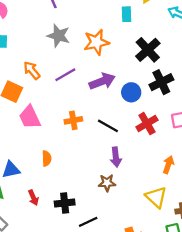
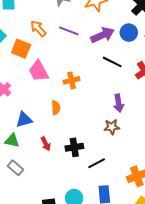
purple line: (65, 75) -> (69, 31), turned 54
blue circle: (131, 92) -> (129, 33), moved
orange cross: (73, 120) -> (72, 80), moved
black line: (108, 126) -> (112, 62), moved

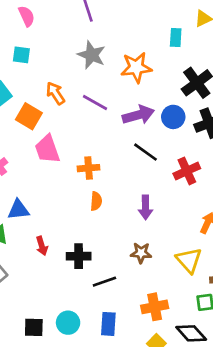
orange semicircle: (56, 108) -> (96, 201), moved
brown star: (112, 127) -> (141, 253), moved

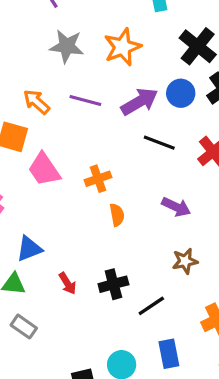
purple arrow: (145, 207) -> (176, 207), turned -50

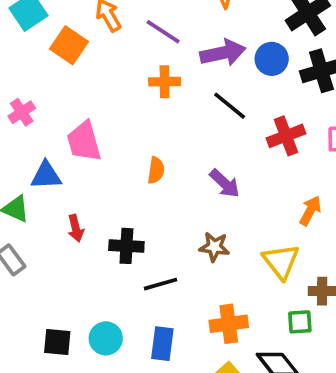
pink trapezoid: (44, 169) -> (84, 141), moved
orange cross: (98, 179) -> (165, 82), moved

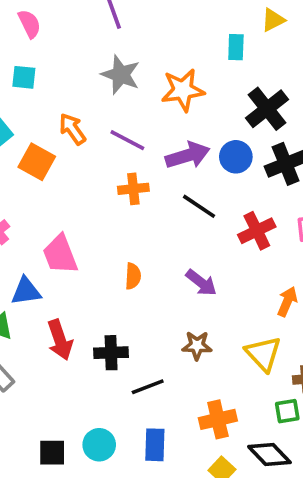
red arrow: (76, 228) -> (60, 340), size x1.5

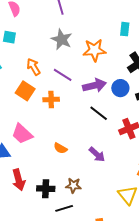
orange square: (37, 162) -> (25, 91), moved
orange cross: (133, 189) -> (51, 100), moved
pink trapezoid: (60, 254) -> (22, 134), turned -30
orange semicircle: (133, 276) -> (60, 148), turned 112
brown star: (197, 346) -> (73, 185), moved

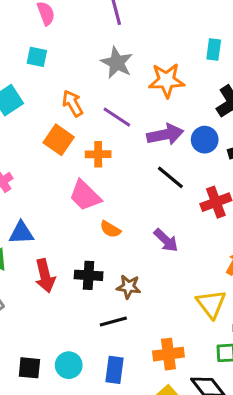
pink trapezoid: (22, 134) -> (85, 196), moved
black cross: (46, 189) -> (89, 275), moved

